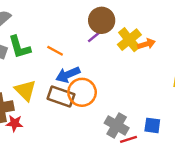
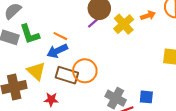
orange arrow: (146, 44) -> (148, 16), moved
blue arrow: (68, 75) -> (57, 51), moved
red star: (14, 123) -> (51, 100), moved

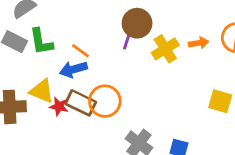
purple line: (94, 22) -> (127, 40), turned -40
yellow triangle: (36, 71) -> (42, 91), turned -30
red star: (51, 100) -> (59, 106), moved

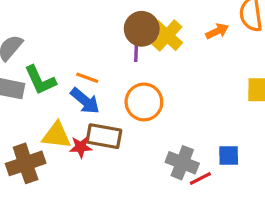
yellow cross: (165, 49) -> (167, 36), moved
blue arrow: (73, 69) -> (85, 101), turned -108
orange circle: (105, 101) -> (144, 102), moved

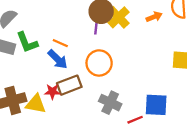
yellow triangle: (56, 135) -> (36, 104), moved
brown rectangle: (104, 136) -> (69, 85), turned -35
blue square: (229, 156) -> (156, 105), size x1.5
gray cross: (182, 163) -> (110, 103), moved

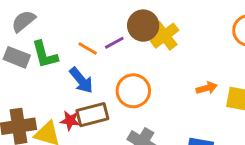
orange arrow: (154, 17) -> (207, 88), moved
purple line: (96, 26) -> (114, 43), moved, turned 49
orange line: (60, 43) -> (88, 48), moved

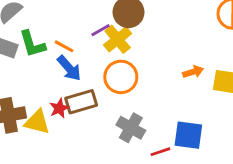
yellow cross: (164, 36) -> (118, 39), moved
orange line: (88, 48) -> (64, 46), moved
red star: (70, 121) -> (59, 108), turned -30

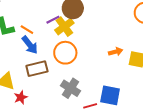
red star: (59, 108) -> (21, 97), moved

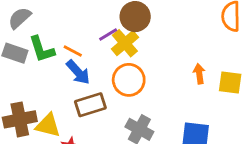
orange arrow: (116, 52) -> (199, 74), turned -80

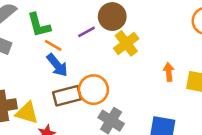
yellow cross: (125, 43) -> (126, 43), moved
green L-shape: (42, 49) -> (39, 25), moved
orange circle: (129, 80) -> (93, 90), moved

